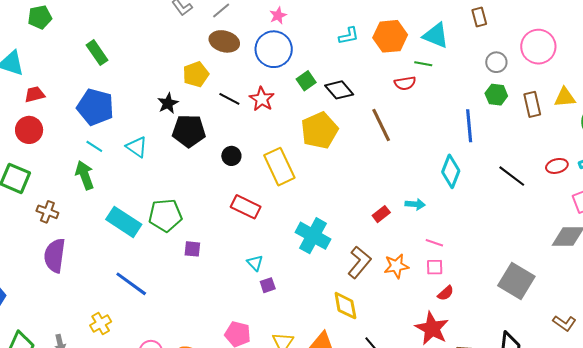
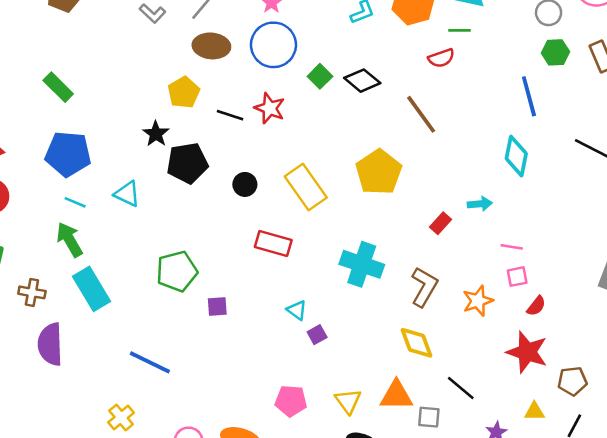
yellow pentagon: (320, 130) -> (379, 172), moved
cyan rectangle: (124, 222) -> (92, 289), moved, turned 36
orange star: (396, 266) -> (478, 301), moved

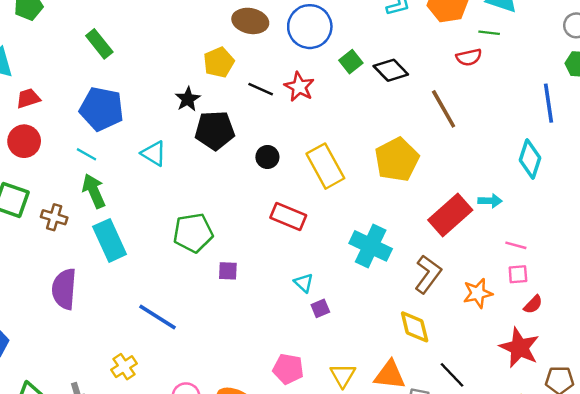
cyan line: (75, 202) -> (86, 154), moved
red rectangle: (440, 223) -> (450, 215), size x2.0
brown cross: (32, 292) -> (54, 217), moved

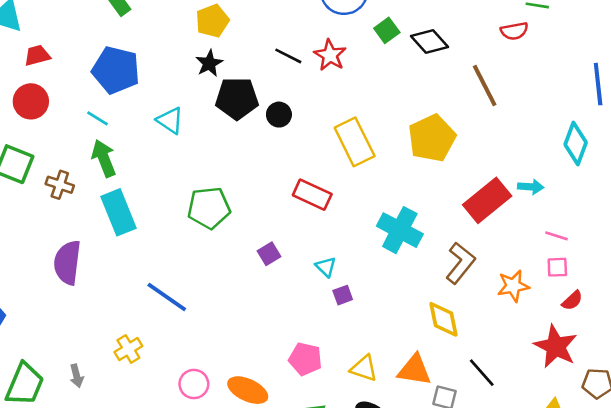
yellow pentagon: (219, 62) -> (212, 21), moved
black circle: (267, 157) -> (279, 115), moved
purple square: (228, 271) -> (269, 254), moved, turned -36
yellow triangle: (343, 375) -> (364, 368), turned -44

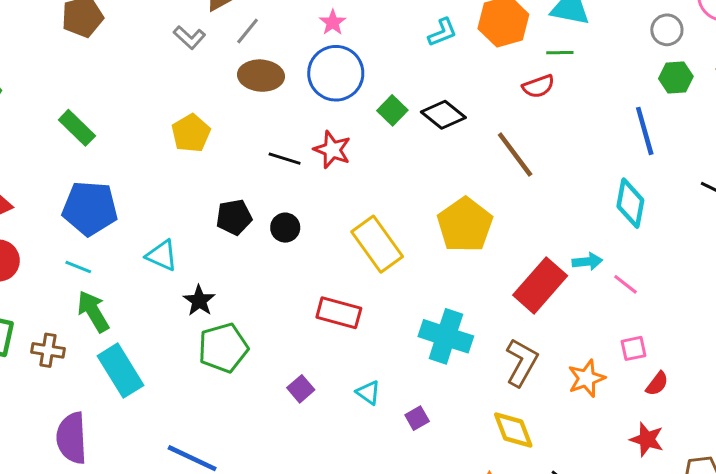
black star: (209, 63) -> (199, 301), moved
black pentagon: (237, 98) -> (234, 217), size x0.7
pink line: (556, 236) -> (625, 284), moved, turned 30
purple square: (343, 295) -> (417, 418), moved
red star: (556, 346) -> (647, 439), size x0.7

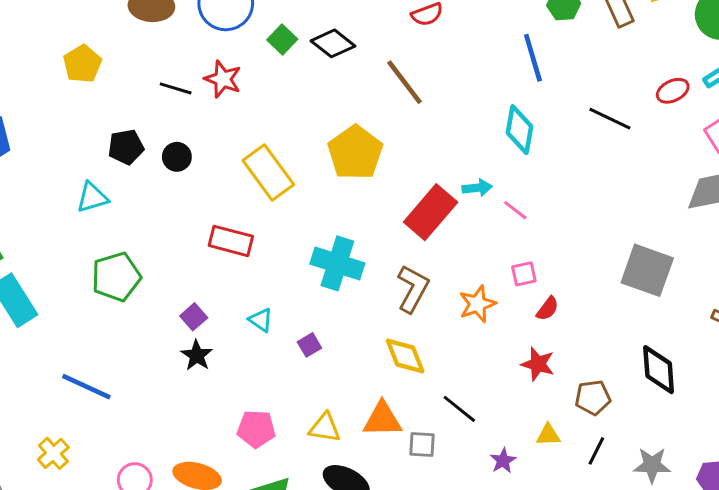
cyan triangle: (162, 255) -> (92, 197), moved, turned -40
black star: (199, 301) -> (197, 355), moved

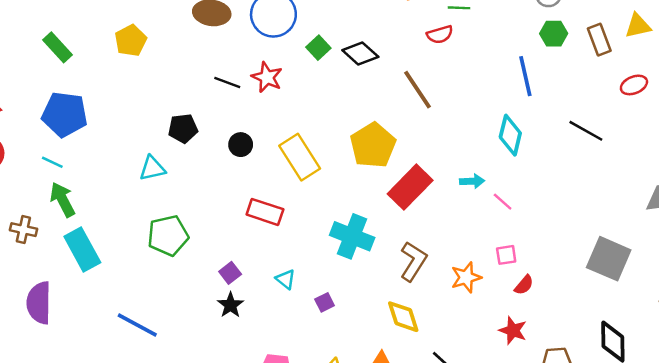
yellow pentagon: (82, 64) -> (131, 41), moved
red ellipse: (673, 91) -> (634, 85), moved
black circle: (177, 157) -> (241, 145), moved
red rectangle: (431, 212) -> (410, 187), moved

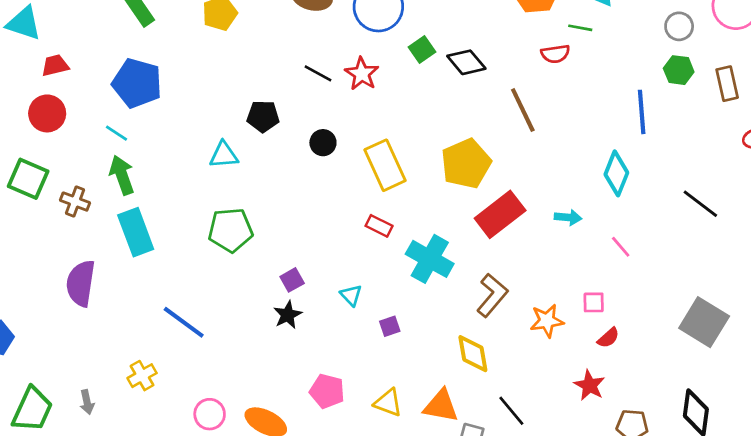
black line: (586, 131) -> (700, 204), moved
pink line: (503, 202) -> (621, 247), moved
red rectangle: (265, 212) -> (379, 226), moved, size x0.7

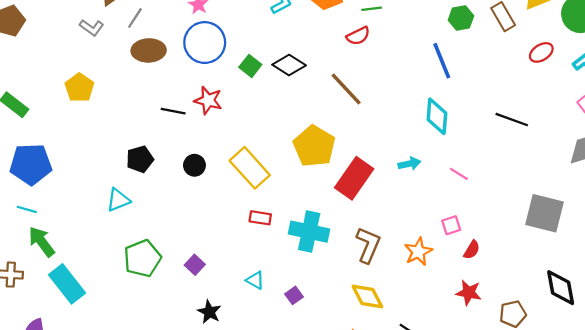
purple square: (292, 280) -> (195, 265), moved

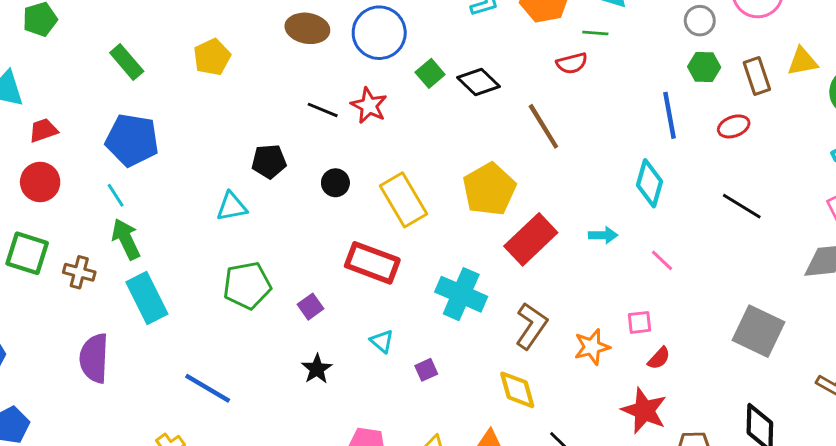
red ellipse: (541, 52) -> (734, 126), moved
cyan line: (27, 209) -> (116, 195), turned 30
red rectangle: (260, 218) -> (372, 263), moved, size x1.8
red star: (469, 293) -> (644, 411), size x1.4

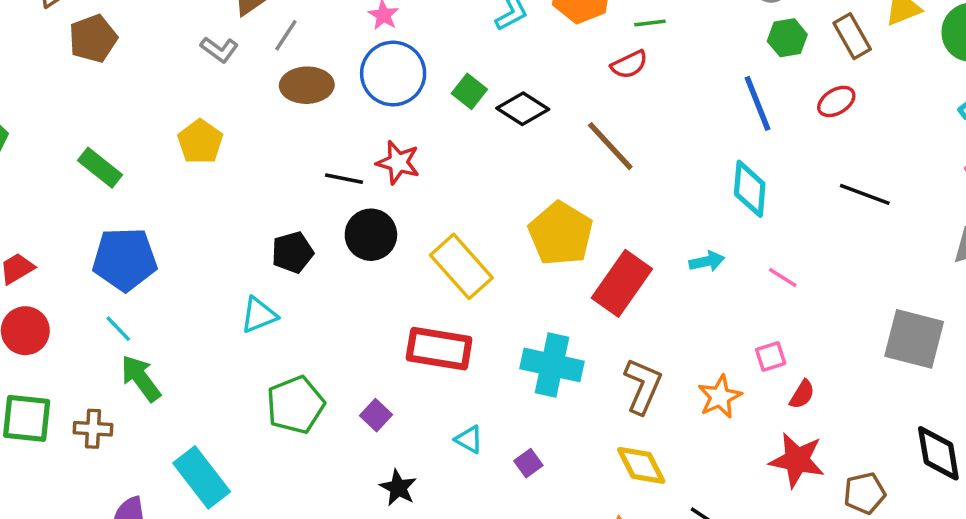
green square: (430, 73) -> (469, 91), moved
black circle: (335, 183) -> (371, 235), moved, size x1.5
cyan rectangle: (147, 298) -> (202, 477), moved

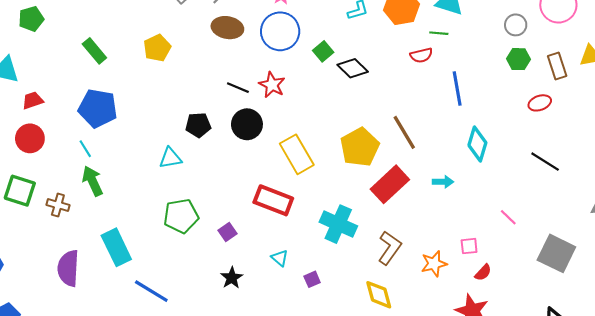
blue line: (757, 103) -> (457, 89), moved
brown line: (610, 146) -> (404, 132), moved
pink line: (783, 277) -> (508, 217), moved

